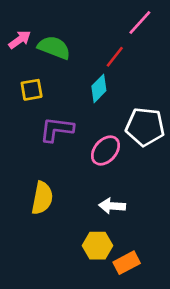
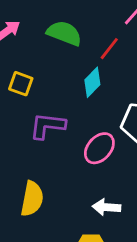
green semicircle: (54, 48) -> (64, 33), moved
yellow square: (32, 90) -> (21, 84), turned 30

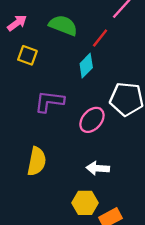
yellow square: (21, 84) -> (27, 55), moved

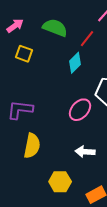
purple L-shape: (49, 101) -> (20, 110), moved
yellow hexagon: (85, 203) -> (60, 182), moved

